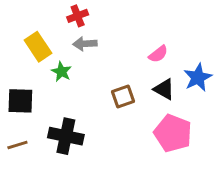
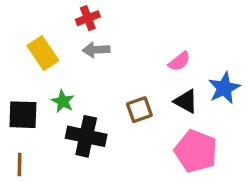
green star: (61, 72) -> (63, 101), moved
black cross: (66, 136) -> (86, 136), moved
brown line: (17, 145) -> (20, 165), turned -72

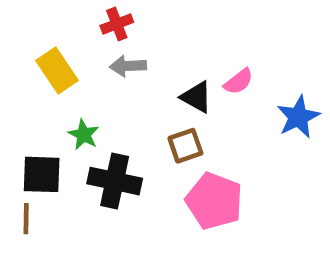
black triangle: (186, 101) -> (196, 97), moved
black square: (23, 115) -> (42, 174), moved
pink pentagon: (196, 151) -> (214, 201), moved

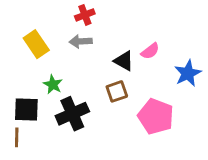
red cross: (117, 24) -> (85, 15), moved
black cross: (115, 181) -> (72, 114), turned -36
pink pentagon: (214, 201) -> (156, 116), moved

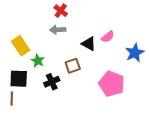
red cross: (85, 15) -> (61, 11), turned -32
yellow rectangle: (36, 44) -> (21, 46), moved
brown square: (117, 91) -> (73, 66), moved
black cross: (72, 114) -> (52, 82), size x0.7

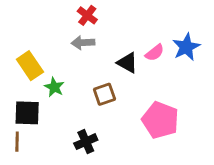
blue star: (135, 53) -> (186, 47), moved
black cross: (52, 82) -> (86, 142), moved

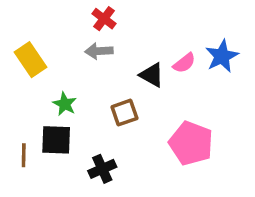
yellow rectangle: (30, 66) -> (31, 60), moved
black square: (27, 113) -> (56, 140), moved
brown line: (17, 142) -> (24, 155), moved

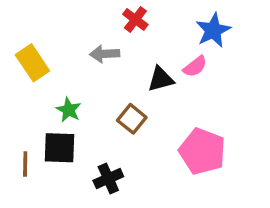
red cross: (104, 19) -> (135, 19), moved
blue star: (222, 56) -> (213, 30), moved
black triangle: (152, 75) -> (161, 79), turned -44
brown square: (124, 113) -> (132, 119), turned -32

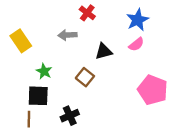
pink semicircle: (195, 66) -> (136, 44), moved
pink pentagon: (202, 151) -> (153, 90), moved
brown line: (25, 164) -> (29, 119), moved

